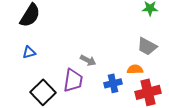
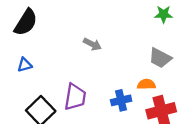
gray arrow: (88, 60) -> (92, 44), moved

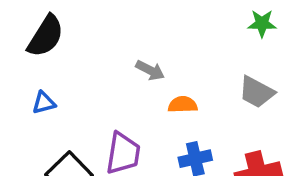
orange semicircle: (146, 84) -> (183, 105), moved

